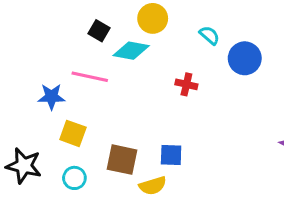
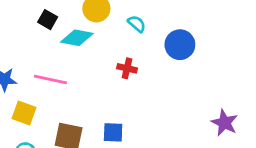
cyan semicircle: (209, 35) -> (137, 24), moved
pink line: (90, 77) -> (50, 79), moved

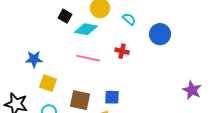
pink line: (50, 79) -> (88, 58), moved

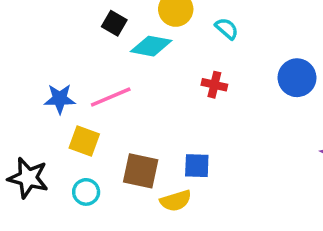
blue circle: (160, 34) -> (297, 78), moved
pink line: (88, 58) -> (111, 97), moved, turned -35

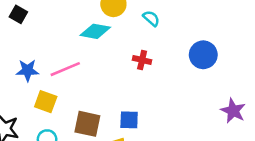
black square: (114, 23) -> (18, 14), moved

